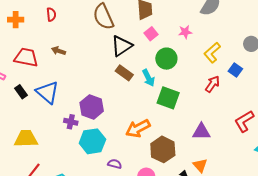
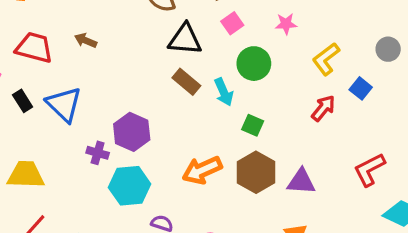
black triangle: (122, 46) -> (185, 39), turned 35
green square: (168, 98) -> (253, 125), size x0.6
brown hexagon: (163, 149) -> (256, 172), moved

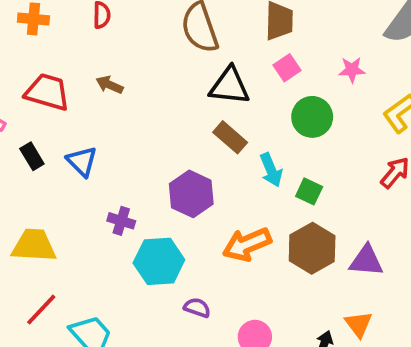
cyan arrow: (224, 92) -> (271, 170), moved
blue triangle: (64, 104) -> (82, 161), size x0.7
purple hexagon: (132, 132) -> (191, 194), moved

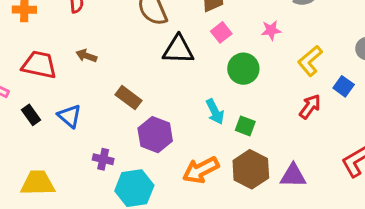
brown rectangle: (230, 137) -> (129, 98), moved

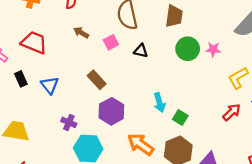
pink square: (221, 32) -> (111, 42), moved
black triangle: (178, 50) -> (141, 51), size x0.6
brown arrow: (86, 56) -> (81, 33), moved
green circle: (243, 69) -> (188, 49), moved
orange arrow: (201, 170) -> (141, 144), turned 52

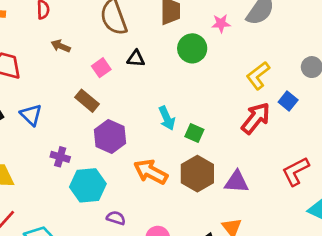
pink square: (111, 42) -> (101, 68), moved
pink star: (213, 49) -> (221, 23), moved
red arrow: (232, 112) -> (256, 118), size x1.4

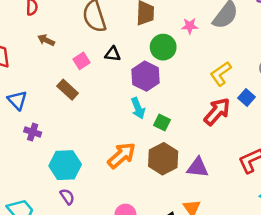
purple hexagon: (110, 136) -> (146, 76), moved
purple cross: (60, 157) -> (33, 132), moved
orange arrow: (151, 172) -> (122, 155), turned 108
purple semicircle: (116, 218) -> (67, 197), moved, turned 35

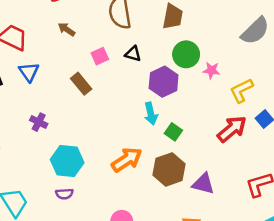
pink star: (190, 26) -> (211, 70), moved
blue triangle: (17, 100) -> (29, 72), moved
purple semicircle: (67, 197) -> (64, 194), turned 112

